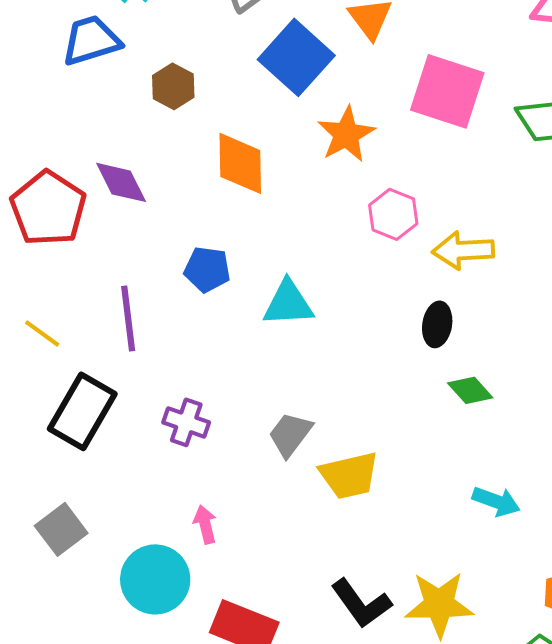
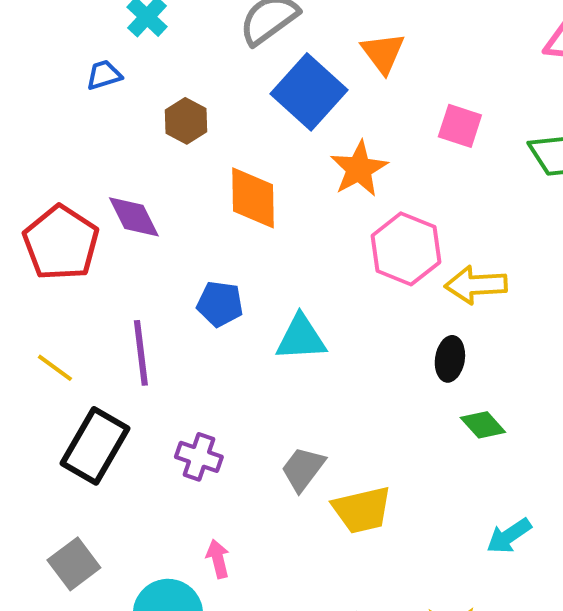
blue trapezoid: (91, 40) -> (104, 75), size x0.6
pink square: (447, 91) -> (460, 126), size x0.6
pink hexagon: (393, 214) -> (406, 249), size x1.4
cyan arrow: (496, 501) -> (509, 536), turned 126

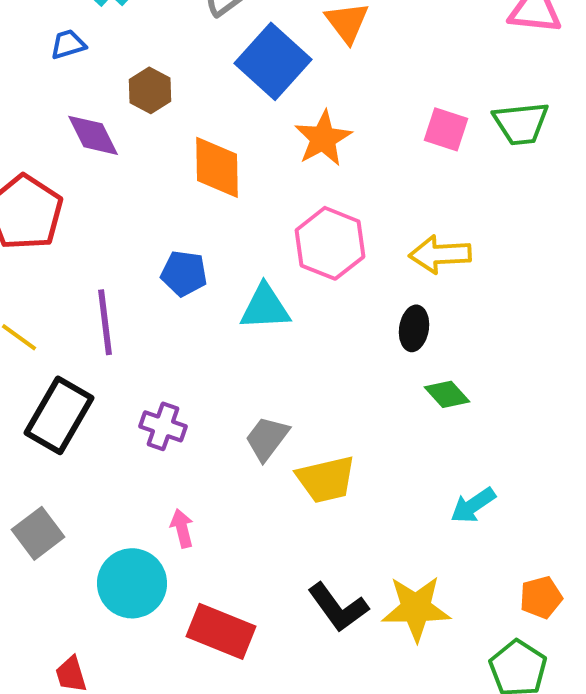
pink square: (460, 126) -> (446, 129), moved
purple diamond: (134, 217) -> (93, 135), moved
pink hexagon: (406, 249) -> (330, 243), moved

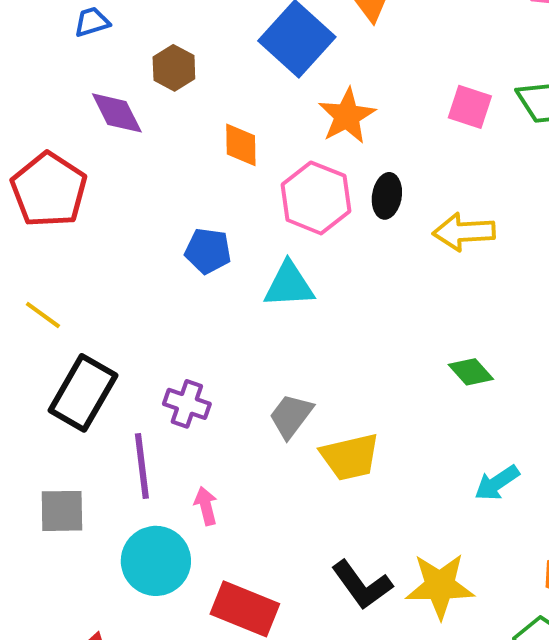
orange diamond: (217, 167) -> (241, 145), size x0.7
pink hexagon: (330, 243) -> (316, 198), moved
purple line: (105, 322) -> (142, 466), moved
black ellipse: (414, 328) -> (387, 196), moved
gray square: (38, 533) -> (62, 511), turned 36

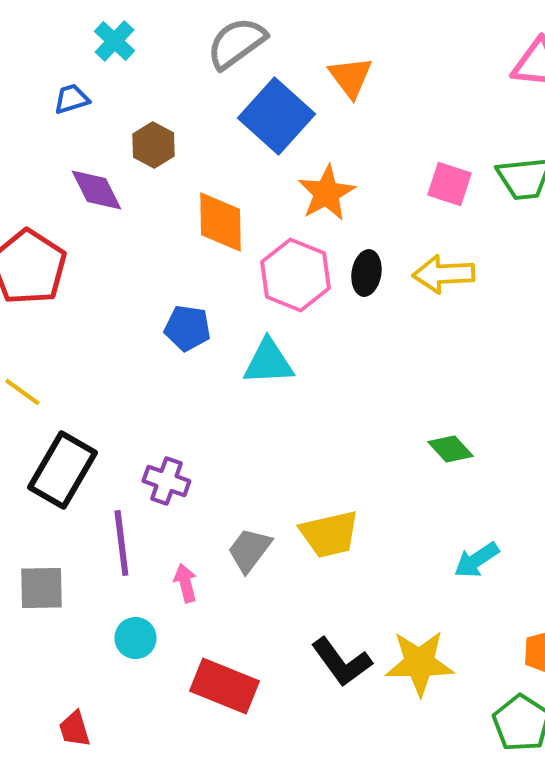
orange diamond: (241, 145) -> (220, 222), size x1.4
yellow arrow: (464, 232) -> (443, 274), moved
gray trapezoid: (291, 416) -> (249, 550), moved
cyan circle: (156, 561) -> (135, 638), size x0.6

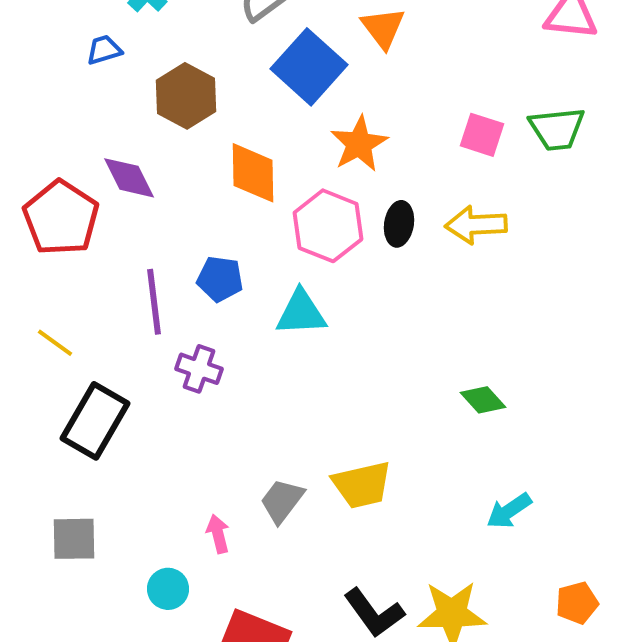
brown hexagon: (153, 145) -> (186, 96), size x1.4
purple diamond: (96, 190) -> (129, 178), moved
purple cross: (166, 481) -> (199, 369), moved
purple line: (121, 543) -> (154, 302), moved

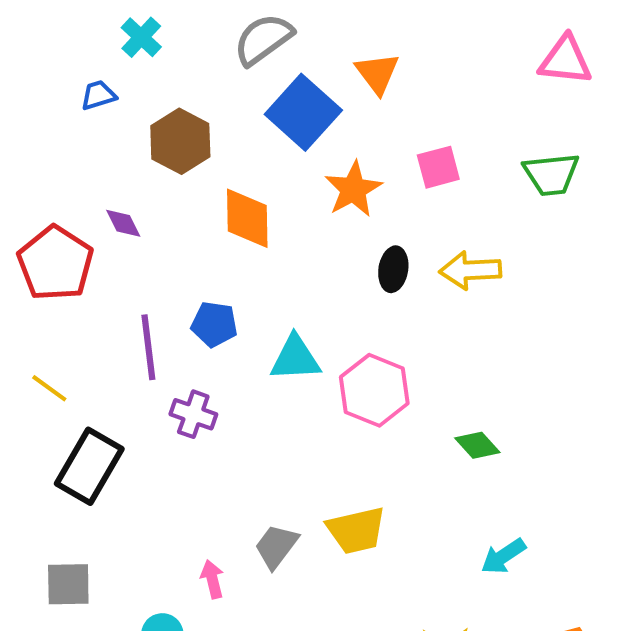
pink square: (482, 135) -> (438, 167), moved, turned -33
purple diamond: (129, 178) -> (123, 223), size x0.7
pink hexagon: (328, 226) -> (374, 390), moved

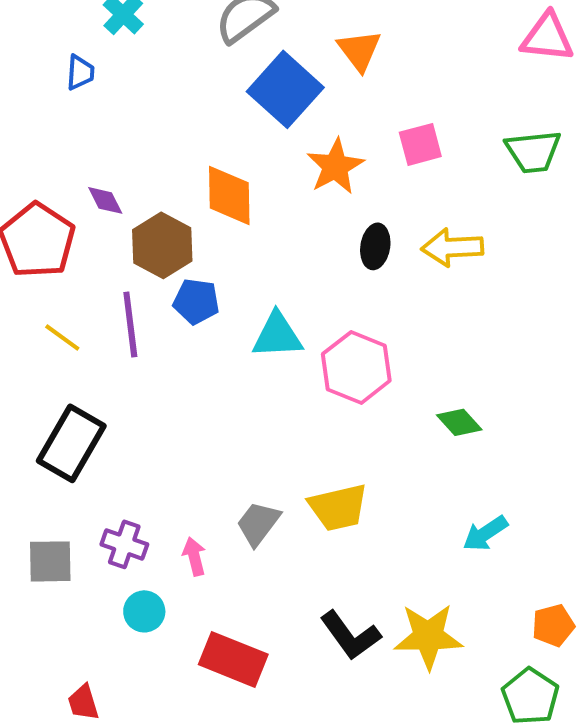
blue trapezoid: (98, 95) -> (80, 72), turned 111
brown hexagon: (180, 141) -> (162, 245), moved
yellow line: (49, 388) -> (62, 337), moved
purple cross: (193, 414) -> (124, 544), moved

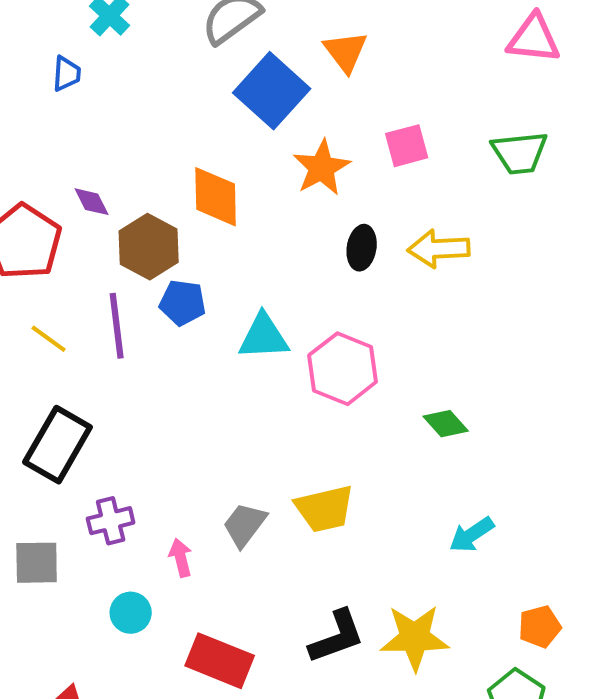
purple cross: (124, 544) -> (111, 521), moved, turned -33
black L-shape: (350, 635) -> (337, 637), turned -74

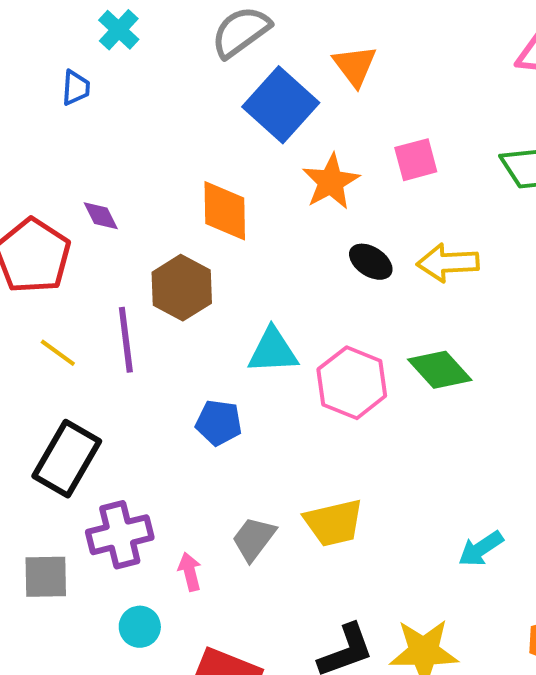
brown hexagon: (149, 247) -> (182, 288), moved
black ellipse: (362, 248) -> (371, 262), turned -66
blue pentagon: (183, 303) -> (219, 423), moved
green diamond: (446, 424) -> (440, 370), moved, size x1.4
purple cross: (111, 521) -> (120, 535), size x1.4

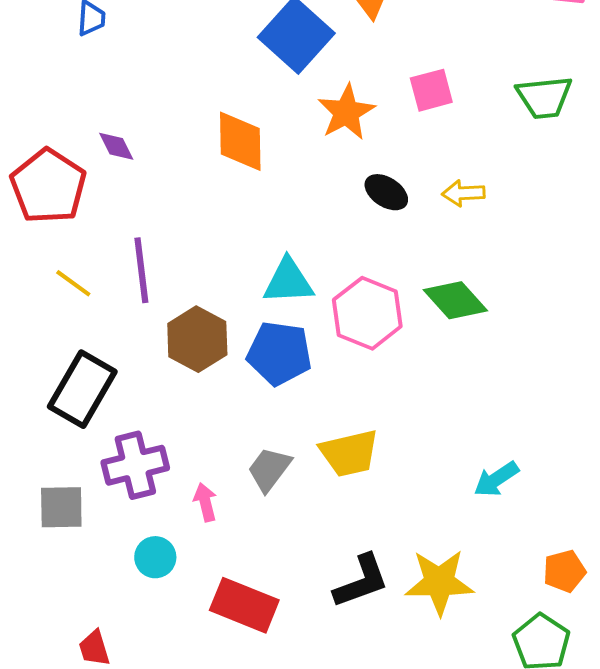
yellow arrow: (448, 263) -> (463, 193), size x0.7
brown hexagon: (182, 288) -> (197, 339), moved
blue pentagon: (219, 423) -> (279, 353), moved, size x1.4

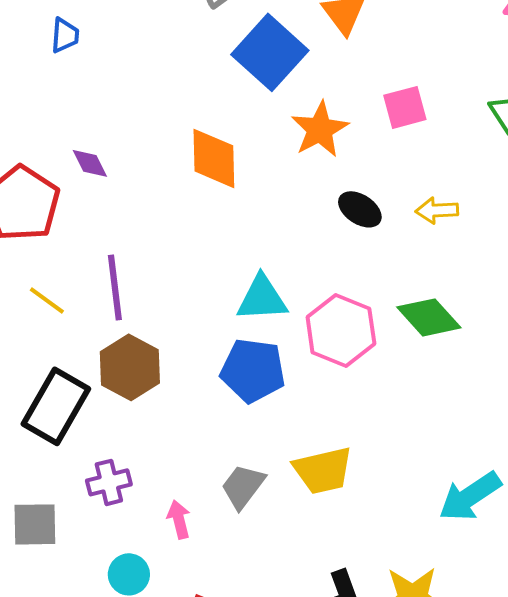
brown hexagon: (197, 339) -> (130, 367), moved
purple cross: (135, 465) -> (109, 482), size x0.7
cyan arrow: (496, 479) -> (470, 496), size x1.4

